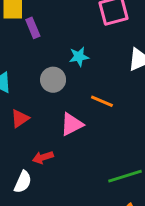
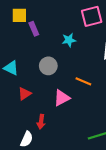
cyan star: (79, 57) -> (69, 40), moved
red arrow: (43, 157) -> (41, 122), turned -64

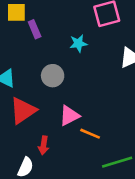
orange line: (83, 81) -> (90, 134), moved
red triangle: (25, 94) -> (23, 110), size x1.6

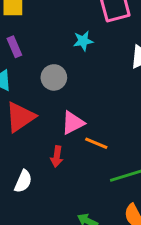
purple rectangle: (35, 29) -> (14, 47), moved
red arrow: (44, 145) -> (57, 156), moved

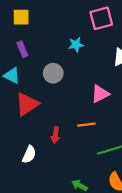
pink triangle: (73, 123) -> (100, 94), moved
orange line: (96, 143) -> (86, 125), turned -30

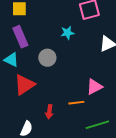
purple rectangle: (22, 49) -> (20, 37), size x1.5
pink triangle: (100, 94) -> (94, 87), moved

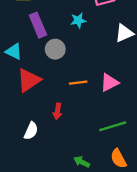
purple rectangle: (20, 37) -> (38, 25), moved
orange line: (76, 103) -> (78, 83), moved

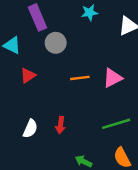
cyan star: (78, 20) -> (90, 13), moved
red triangle: (29, 80) -> (28, 75), size x0.6
red arrow: (58, 111) -> (60, 125), moved

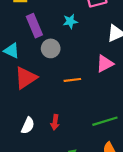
cyan star: (90, 13) -> (70, 21), moved
red triangle: (28, 75) -> (26, 78), size x1.6
pink triangle: (112, 78) -> (105, 64), moved

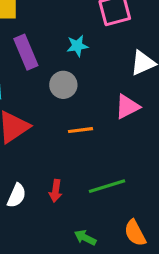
gray circle: (51, 48) -> (63, 85), moved
green line: (105, 121) -> (107, 186), moved

